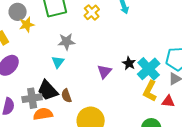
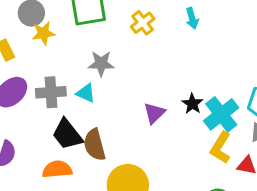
cyan triangle: (58, 62) -> (86, 93), turned -48
brown semicircle: (66, 96) -> (95, 145), size x1.5
gray cross: (32, 98) -> (51, 92), moved

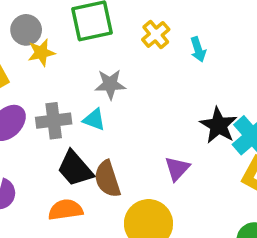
cyan arrow: (192, 18) -> (198, 49), moved
black star: (192, 104) -> (218, 125), size x1.5
purple triangle: (154, 113) -> (177, 169), moved

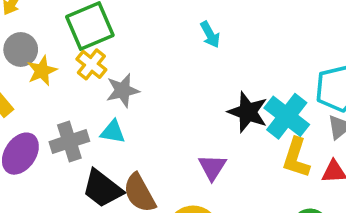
yellow cross: (156, 34) -> (91, 64), moved

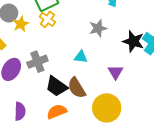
gray star: (123, 90) -> (98, 28), moved
cyan triangle: (113, 132) -> (81, 57), moved

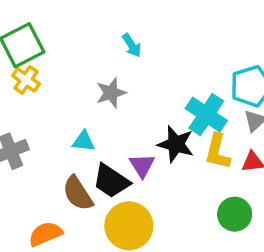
black star: (133, 41) -> (176, 144), moved
black trapezoid: (57, 86) -> (111, 181), moved

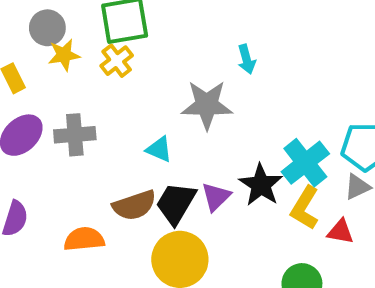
gray star: (111, 93) -> (207, 105), size x1.4
black trapezoid: (111, 181) -> (176, 203), turned 69
brown semicircle: (78, 193) -> (134, 205), turned -93

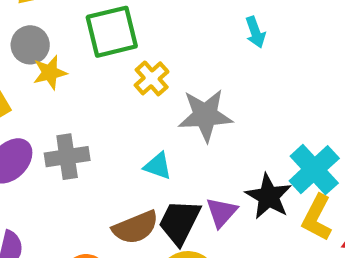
cyan arrow: (247, 59) -> (255, 32), moved
yellow cross: (117, 61) -> (152, 78), moved

